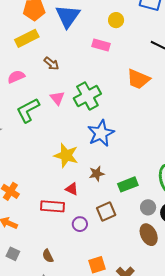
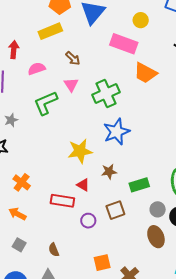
pink rectangle: (101, 45) -> (124, 44), size x1.5
orange trapezoid: (138, 79) -> (145, 73), moved
pink triangle: (57, 98) -> (71, 85), moved
yellow star: (66, 155) -> (80, 151), turned -30

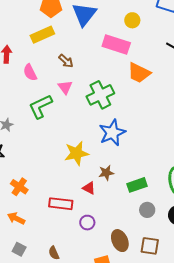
pink semicircle: (37, 69) -> (30, 73), turned -96
red triangle: (83, 185) -> (89, 188), moved
gray circle: (158, 209) -> (147, 210), moved
brown square: (115, 210) -> (150, 246), moved, turned 30
brown ellipse: (156, 237) -> (120, 241), moved

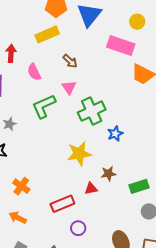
green cross: (100, 95) -> (92, 111), moved
blue star: (112, 133) -> (115, 134), size x0.6
red triangle: (89, 188) -> (91, 189), turned -40
red rectangle: (61, 204) -> (62, 204), turned -30
purple circle: (87, 223) -> (78, 228), moved

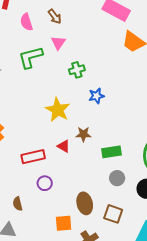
brown arrow: (70, 61) -> (55, 17), moved
green cross: (92, 111) -> (77, 70), size x0.6
yellow star: (79, 154) -> (58, 110), turned 30
red triangle: (91, 189) -> (64, 146), turned 32

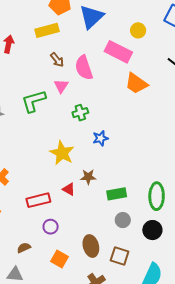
pink semicircle: (26, 22) -> (84, 68), moved, size x1.4
brown semicircle: (18, 204) -> (24, 248), turned 80
orange square: (64, 223) -> (59, 259), moved, turned 36

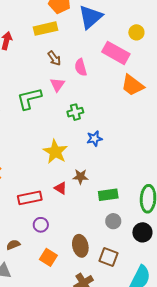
pink semicircle: (84, 68) -> (81, 67), size x0.7

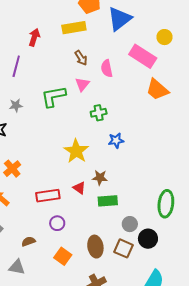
green rectangle: (108, 195) -> (108, 201), moved
black circle: (142, 232) -> (148, 239), moved
brown square: (109, 257) -> (123, 248), moved

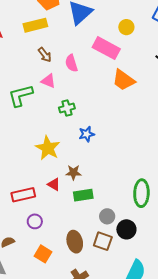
pink triangle: (82, 84) -> (48, 81), turned -42

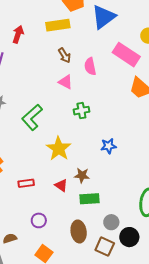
green L-shape: (21, 95) -> (32, 117), moved, turned -32
blue star: (87, 134) -> (109, 146), moved
red rectangle: (23, 195) -> (26, 183), moved, size x0.7
brown ellipse: (75, 242) -> (79, 231), moved

